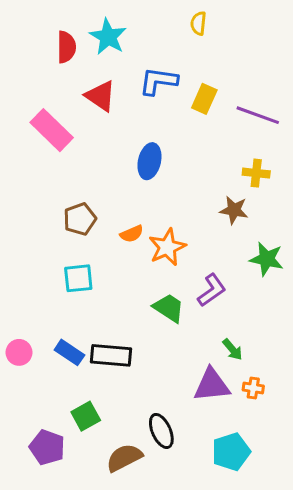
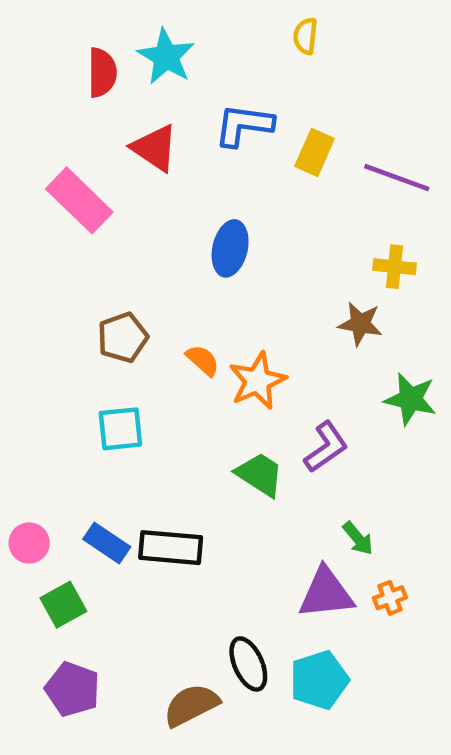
orange semicircle: (132, 234) -> (203, 360), turned -115
orange cross: (253, 388) -> (390, 598), turned -30
green square: (86, 416) -> (63, 605), moved
cyan pentagon: (231, 452) -> (319, 680), moved

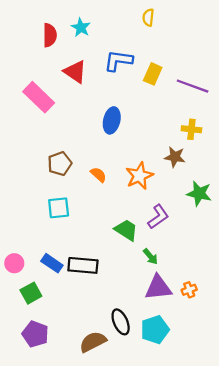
cyan star: (166, 57) -> (81, 27), size x0.7
orange star: (257, 381) -> (139, 176), moved
green arrow: (358, 538) -> (150, 257), moved

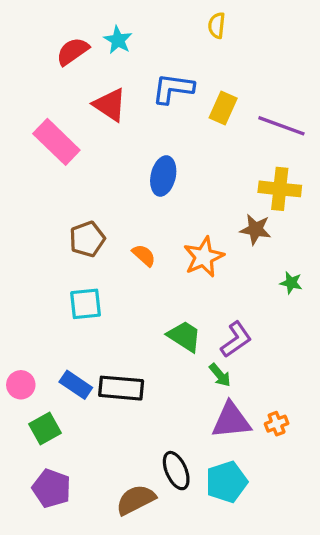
red semicircle: (50, 35) -> (73, 51), turned -125
yellow cross: (191, 129) -> (280, 189), size x1.4
green star: (199, 193) -> (291, 283), size x0.6
purple L-shape: (158, 217) -> (236, 339), moved

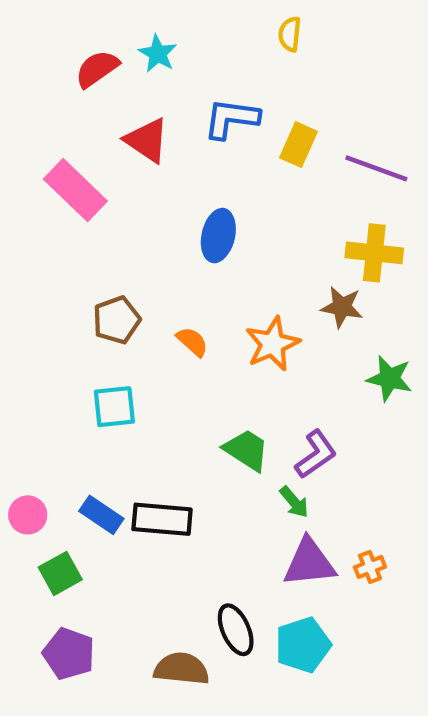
green star: (291, 283) -> (389, 378), size x1.5
brown semicircle: (136, 500) -> (182, 669), turned 33

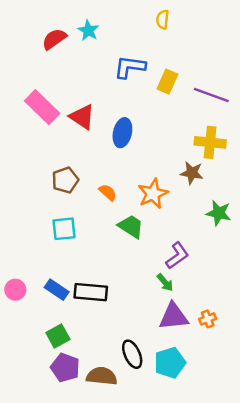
red triangle: (147, 140) -> (82, 117), moved
green trapezoid: (246, 450) -> (131, 226), moved
green square: (60, 573) -> (58, 336), moved
purple pentagon: (69, 654) -> (65, 368), moved

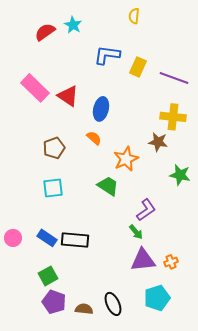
orange semicircle: (108, 192) -> (94, 138), moved
black ellipse: (132, 354) -> (113, 304), moved
cyan pentagon: (170, 363) -> (157, 298), moved
brown semicircle: (102, 376) -> (84, 309), size x0.7

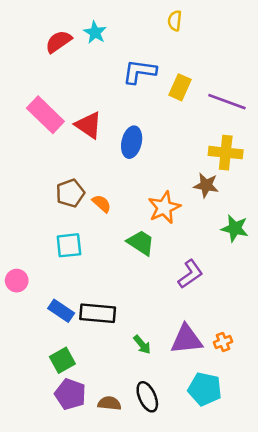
orange semicircle: (94, 138) -> (102, 204), moved
green arrow: (136, 232) -> (142, 345), moved
pink circle: (13, 238) -> (17, 281), moved
cyan pentagon: (157, 298) -> (205, 389), turned 30

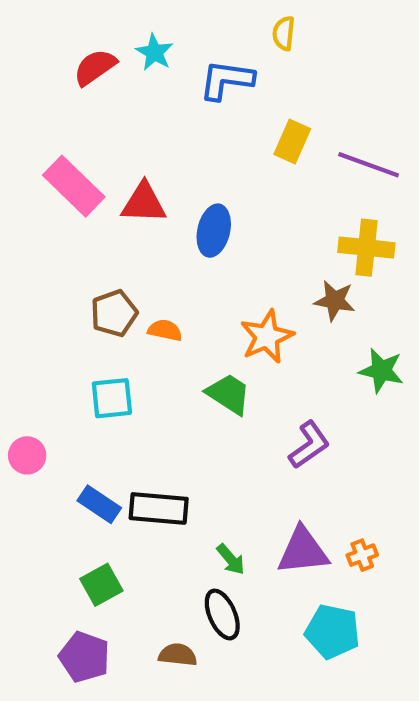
blue L-shape: (139, 72) -> (226, 80), moved
red triangle: (89, 125) -> (144, 203), turned -32
orange semicircle: (102, 204) -> (165, 330), turned -30
purple pentagon: (70, 394) -> (84, 657), moved
black ellipse: (147, 397) -> (222, 614), moved

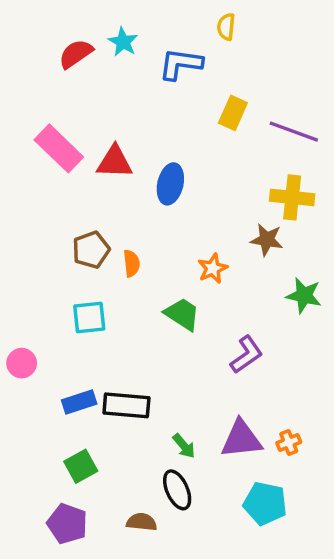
orange semicircle: (165, 330) -> (132, 263), turned 72
orange star: (267, 337) -> (213, 268), size x0.7
blue rectangle: (99, 504) -> (79, 402), turned -52

